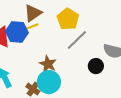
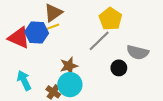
yellow pentagon: (68, 19) -> (111, 19), moved
brown star: (48, 64) -> (69, 66), turned 30

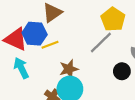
yellow line: (51, 27) -> (50, 45), moved
cyan arrow: (24, 80) -> (21, 68), moved

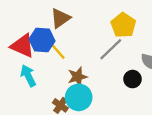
yellow line: (50, 45) -> (58, 52), turned 70

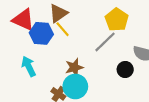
red triangle: (23, 46) -> (23, 20), moved
yellow line: (58, 52) -> (63, 29), moved

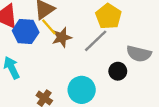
brown star: (74, 67) -> (62, 37), moved
cyan circle: (75, 86) -> (82, 90), moved

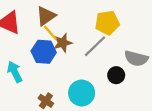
yellow pentagon: (108, 16) -> (107, 23), turned 30
blue hexagon: (26, 32) -> (44, 52), moved

